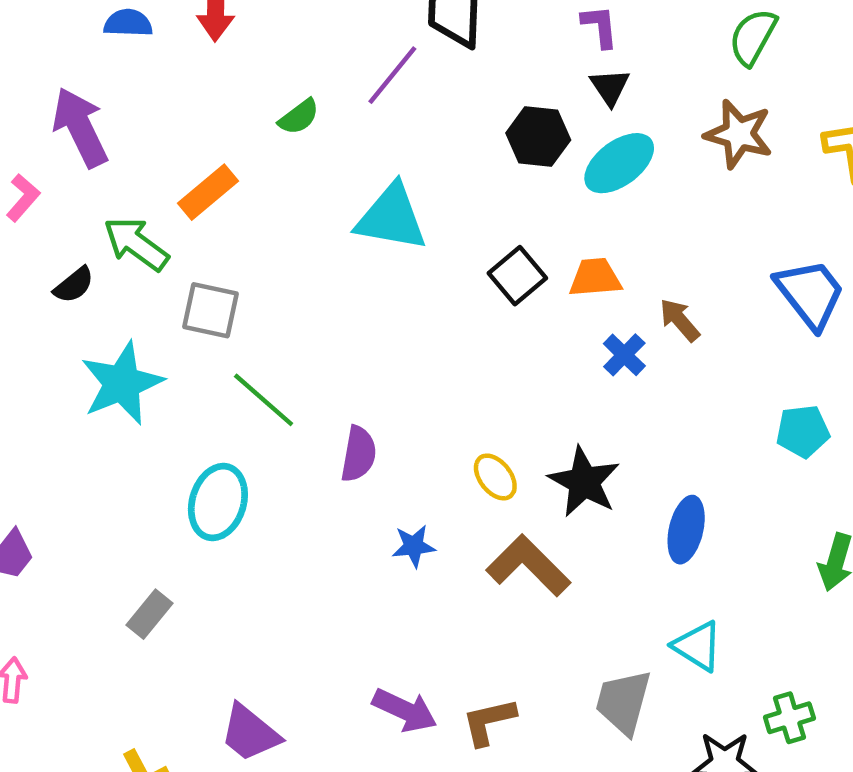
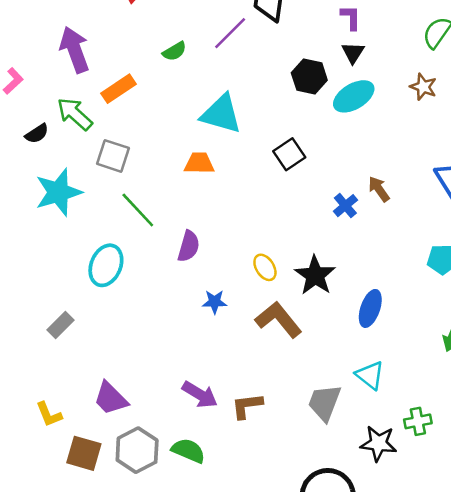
purple arrow: (80, 127) -> (75, 50), moved
brown star: (739, 134) -> (423, 87), size x0.7
orange trapezoid: (595, 278) -> (199, 163), moved

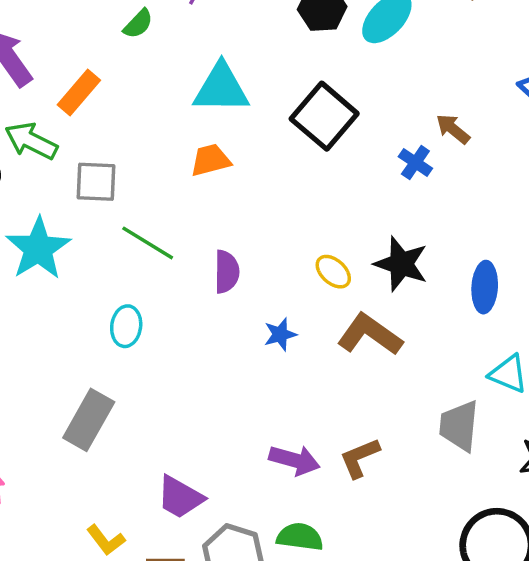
black square: (289, 154) -> (324, 116), size x1.5
cyan ellipse: (106, 265) -> (126, 326), size x0.7
gray rectangle: (61, 325) -> (89, 420), size x1.6

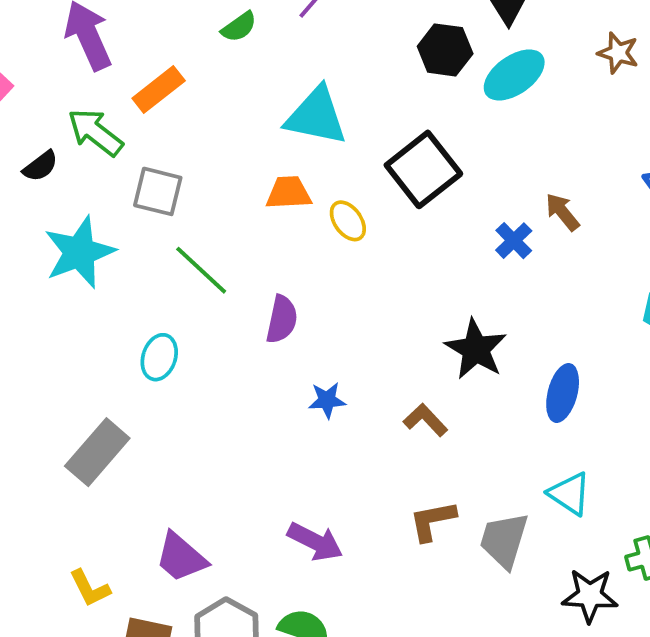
yellow ellipse: (333, 272) -> (348, 221), moved
brown L-shape: (370, 335) -> (426, 420), size x0.6
brown L-shape: (360, 458) -> (432, 521), moved

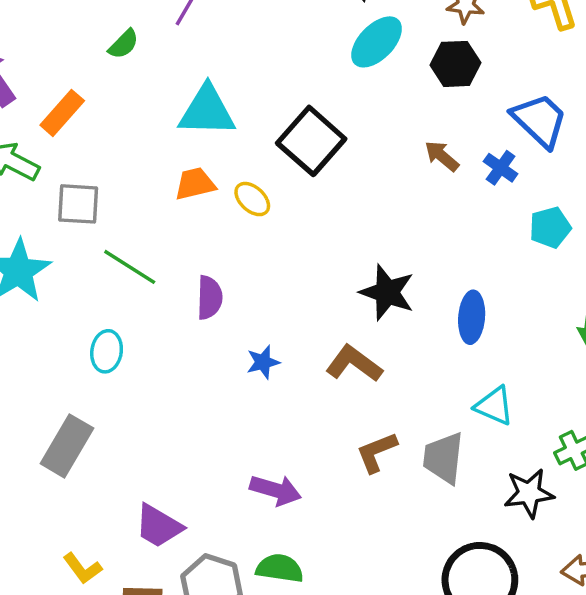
black hexagon: (445, 50) -> (455, 64), moved
blue cross: (514, 241) -> (501, 168), moved
brown L-shape: (426, 420) -> (354, 364), size x1.4

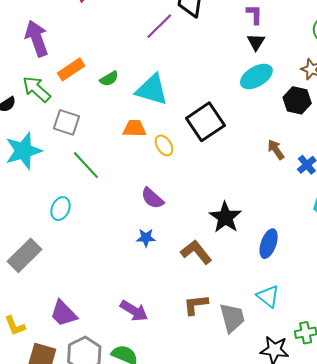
green semicircle: (124, 44) -> (109, 79), moved
purple semicircle: (210, 298) -> (152, 198), moved, turned 115
gray trapezoid: (443, 458) -> (232, 318), turned 144

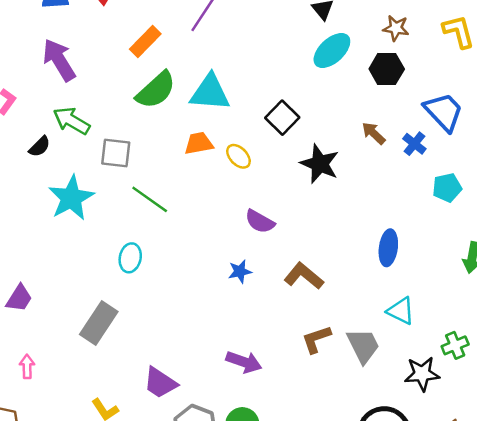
orange rectangle: (71, 69) -> (145, 41), moved
green semicircle: (109, 79) -> (156, 90), size x1.8
black square: (205, 122) -> (282, 118), size x0.7
purple semicircle: (152, 198) -> (260, 222), moved
black star: (225, 217) -> (320, 164), moved

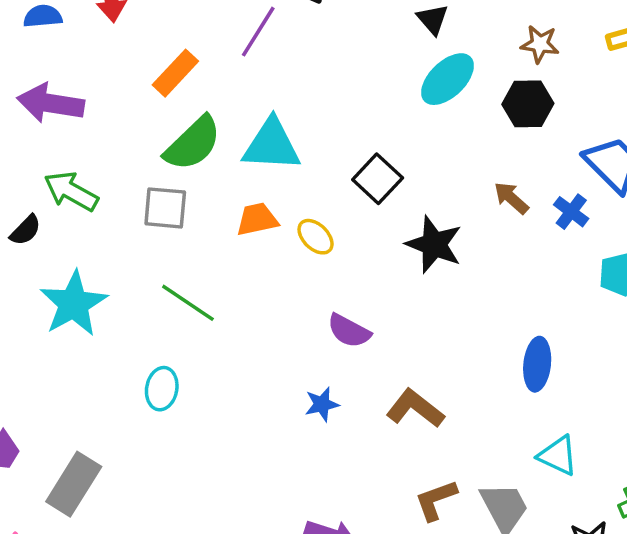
purple arrow: (59, 60) -> (51, 103), turned -48
gray square: (116, 153) -> (165, 208), moved
gray rectangle: (99, 323) -> (74, 484), moved

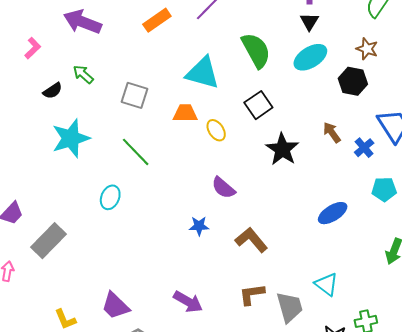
green semicircle: (193, 143) -> (256, 50), moved, turned -87
green arrow: (71, 191) -> (83, 74), size x0.7
blue ellipse: (537, 364) -> (333, 213), moved, turned 40

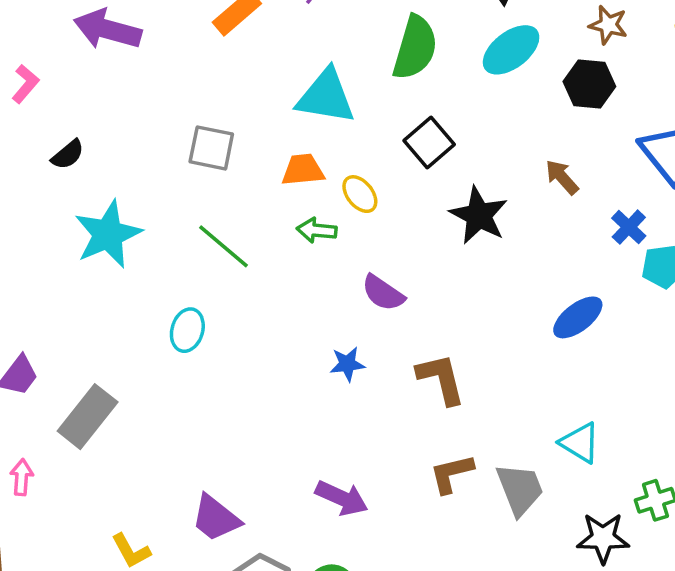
green semicircle: (256, 50) -> (415, 48), turned 51
green arrow: (83, 74) -> (317, 230), moved, turned -30
blue cross: (364, 148) -> (629, 227), moved
brown L-shape: (251, 240) -> (441, 379), turned 32

